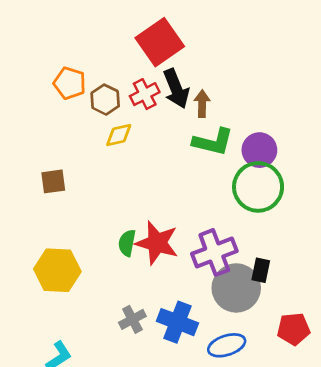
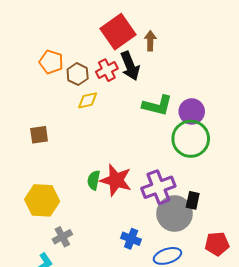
brown arrow: (202, 104) -> (150, 41), moved
gray cross: (132, 319) -> (62, 237), moved
blue cross: (177, 322) -> (131, 239), size x0.7

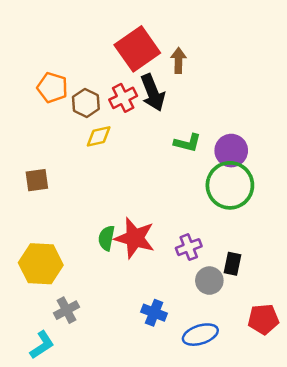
green L-shape: (157, 105) -> (187, 143), size x0.7
purple cross: (158, 187) -> (189, 247), size x0.6
gray circle: (175, 214) -> (209, 281), size x0.6

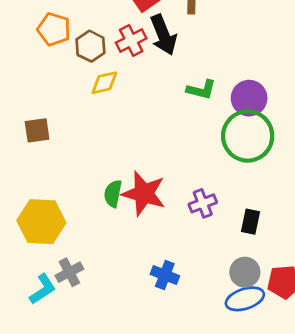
gray circle: (209, 281) -> (245, 272), moved
blue ellipse: (200, 335) -> (245, 299), moved
cyan L-shape: (42, 345) -> (43, 289), moved

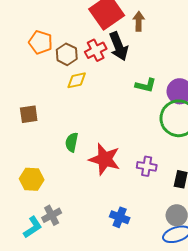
green semicircle: (113, 194) -> (72, 142), moved
purple cross: (203, 203) -> (147, 166), turned 30
yellow hexagon: (41, 222) -> (32, 179), size x0.7

